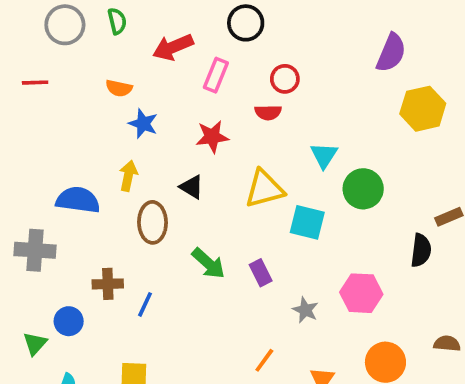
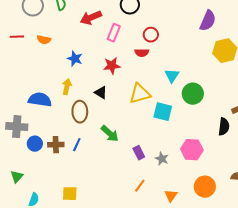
orange semicircle: (119, 88) -> (44, 40), moved
purple rectangle: (261, 273) -> (139, 153), moved
blue line: (145, 304) -> (77, 145), moved
blue circle: (69, 321) -> (35, 144), moved

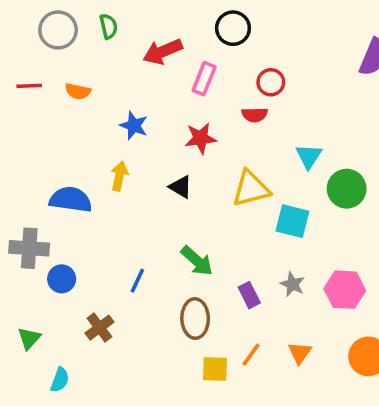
brown ellipse: (80, 112) -> (195, 319), moved
brown cross: (56, 145) -> (100, 328), moved, turned -35
gray star: (162, 159) -> (292, 284), moved
yellow square: (70, 194) -> (215, 369), moved
orange triangle: (171, 196) -> (300, 353), moved

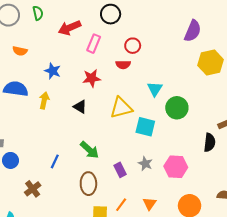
blue semicircle: (71, 200) -> (16, 89), moved

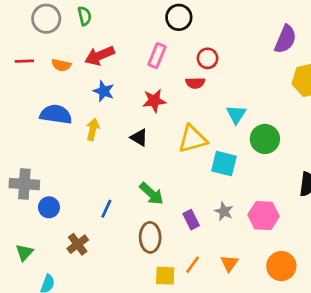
red arrow: (69, 28) -> (100, 56), moved

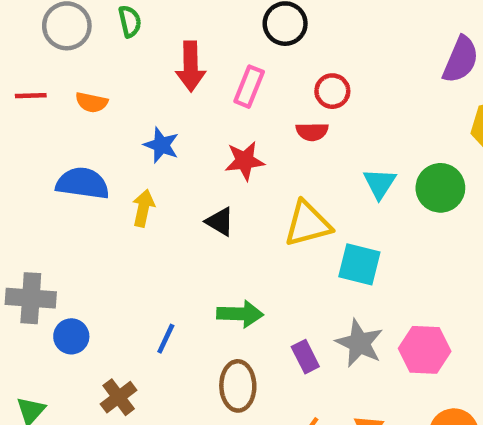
red arrow: (100, 56) -> (191, 66), moved, turned -68
green circle: (265, 139) -> (440, 188), moved
green arrow: (151, 194) -> (240, 314), turned -40
gray star: (224, 211) -> (359, 343), size x1.5

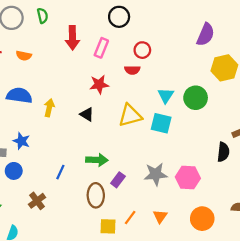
blue star: (161, 145) -> (21, 141), moved
cyan square: (359, 264) -> (161, 123), moved
gray star: (359, 343) -> (156, 174), turned -30
purple rectangle: (305, 357) -> (118, 180), moved, turned 64

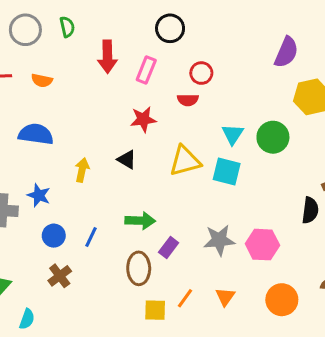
yellow arrow: (49, 108) -> (82, 170), moved
blue circle: (14, 171) -> (54, 236), moved

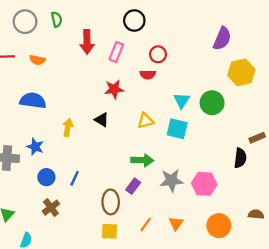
yellow triangle: (185, 161) -> (146, 121), size x0.7
green arrow: (140, 221) -> (142, 160), moved
yellow square: (155, 310) -> (110, 231), moved

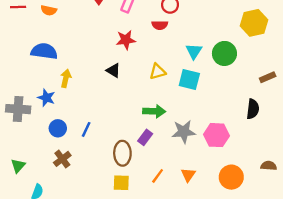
yellow arrow: (68, 128) -> (66, 78), moved
brown rectangle: (257, 138) -> (268, 77), moved

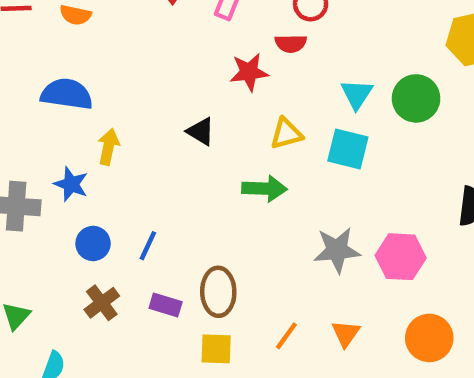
red star: (126, 40) -> (249, 72), moved
green arrow: (154, 111) -> (264, 189), moved
purple rectangle: (145, 137) -> (166, 305), moved, turned 70

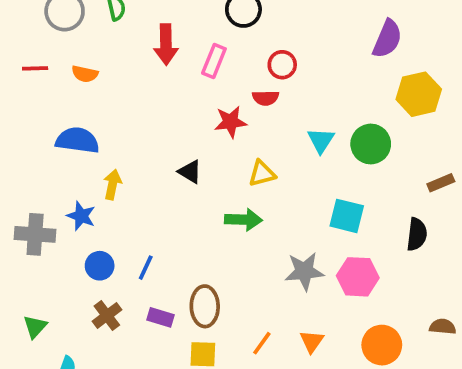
cyan square: (348, 149) -> (347, 216), moved

